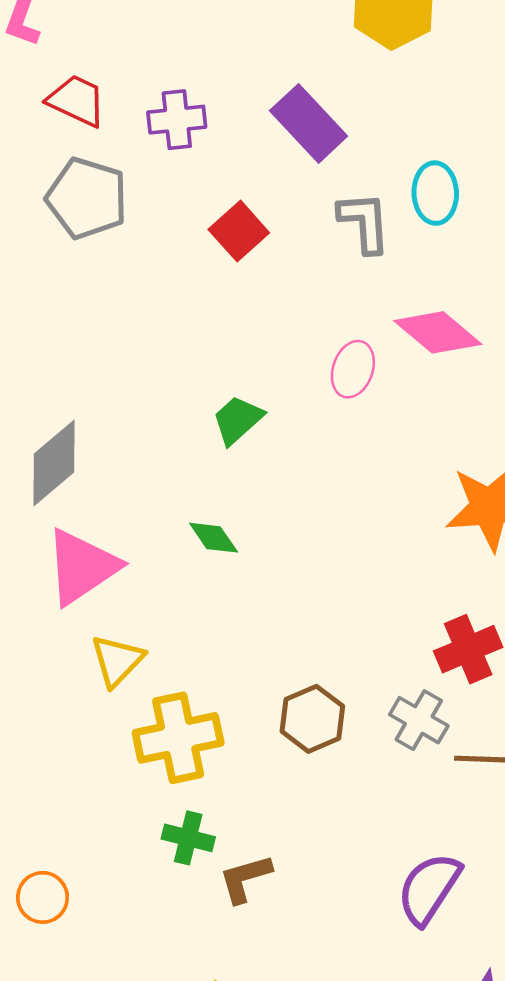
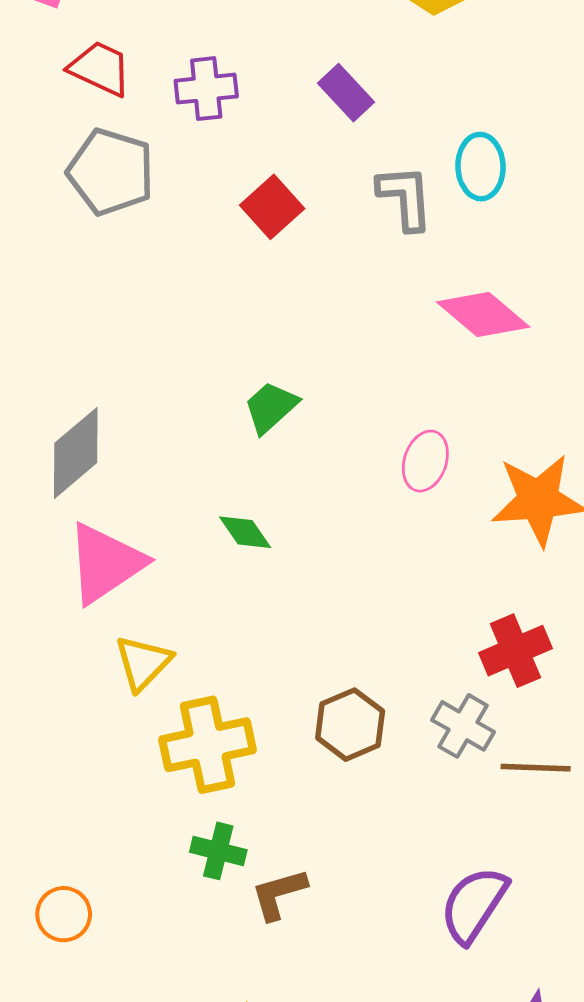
purple rectangle: (309, 123) -> (346, 93), size x0.7
pink ellipse: (353, 369) -> (425, 461), moved

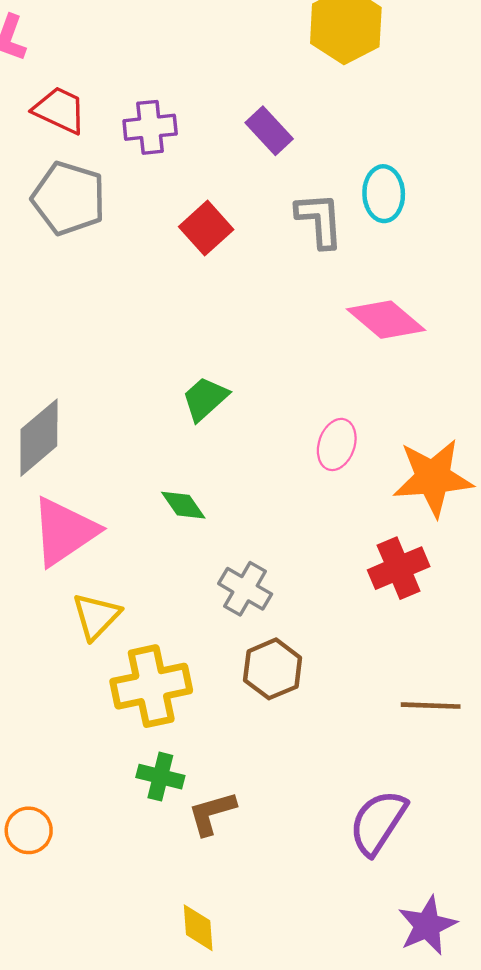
red cross: (515, 651) -> (399, 568), moved
gray cross: (463, 726) -> (245, 589), moved

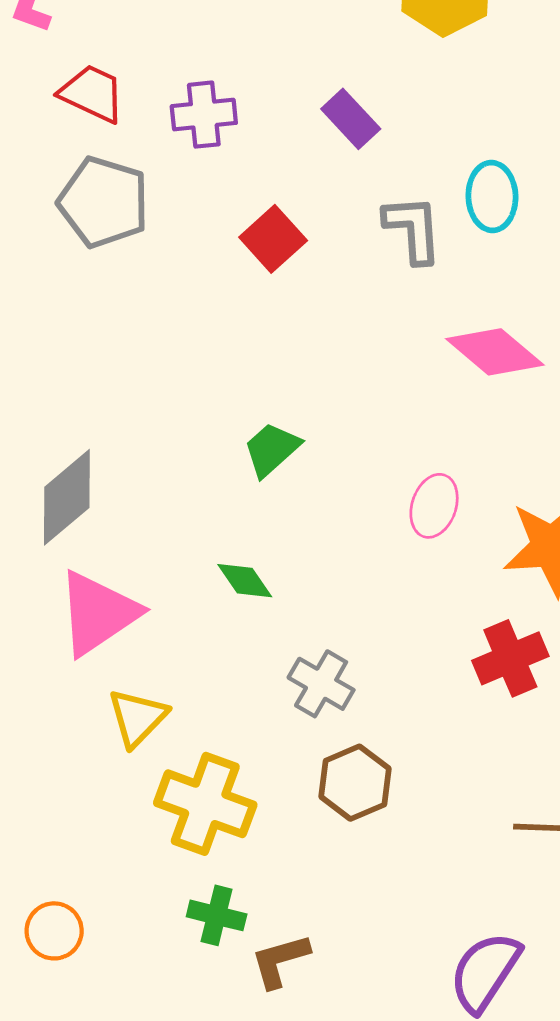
yellow cross: (151, 686) -> (205, 804), turned 32
orange circle: (29, 830) -> (54, 931), moved

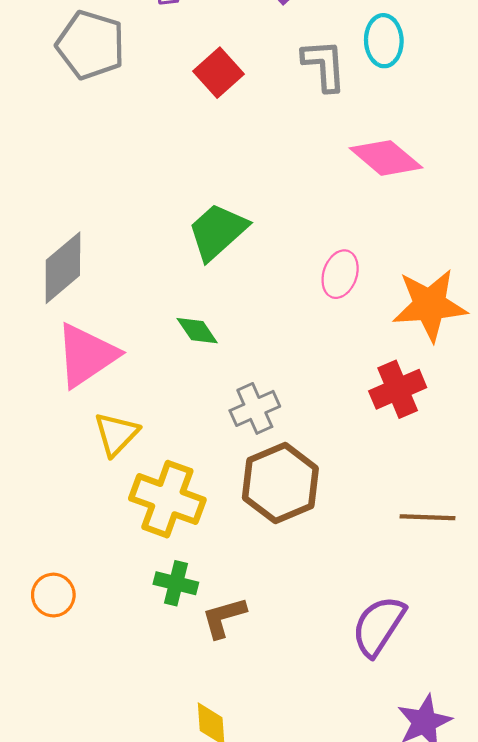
green trapezoid: (272, 449) -> (217, 231), size x1.4
gray cross: (321, 684) -> (255, 408), turned 36
brown hexagon: (355, 783) -> (280, 483), size x1.4

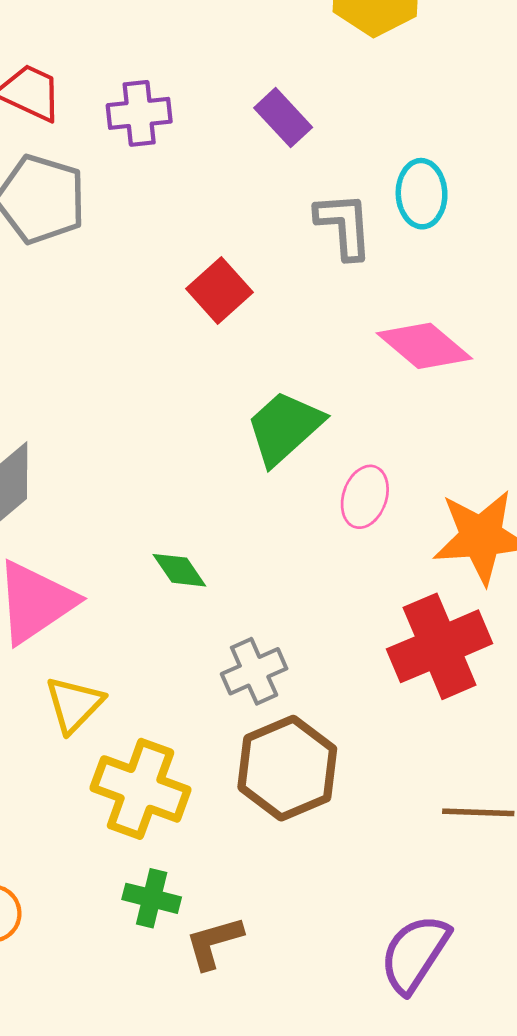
red square: (219, 73) -> (219, 291), moved
green trapezoid: (217, 231) -> (285, 428), moved
red cross: (398, 389) -> (440, 646), size x1.4

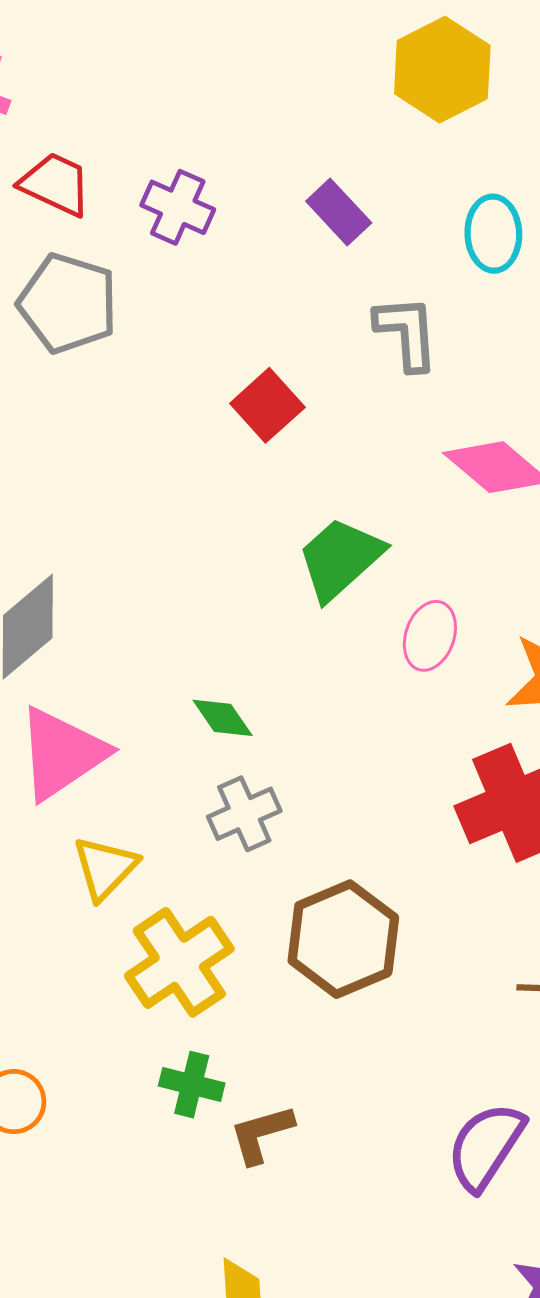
purple cross: (139, 113) -> (178, 207), turned 30
cyan ellipse: (422, 194) -> (493, 234), moved
gray cross: (254, 671) -> (244, 814), moved
yellow cross: (141, 789) -> (179, 962), turned 36

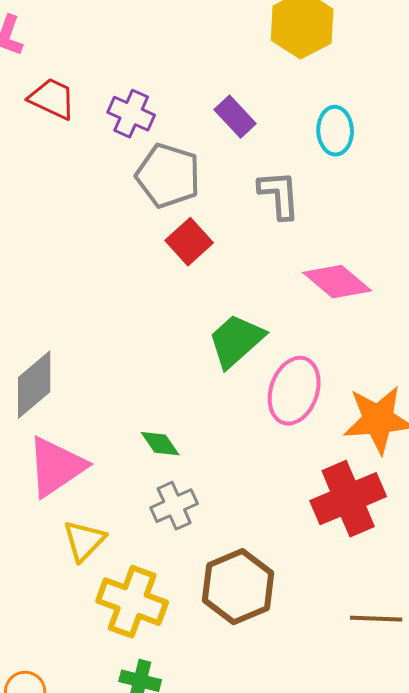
gray pentagon: (68, 303) -> (168, 176), moved
pink ellipse: (430, 636) -> (294, 391), size x1.5
yellow cross: (179, 962) -> (132, 602), turned -36

